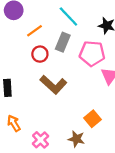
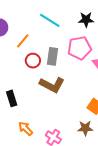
gray rectangle: (63, 42) -> (52, 56), moved

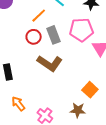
orange line: (23, 41) -> (39, 16), moved
gray rectangle: (52, 56) -> (54, 35), turned -36

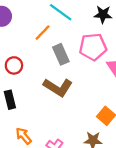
red circle: (34, 37) -> (14, 65), moved

